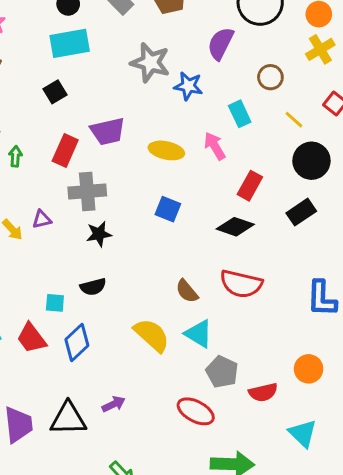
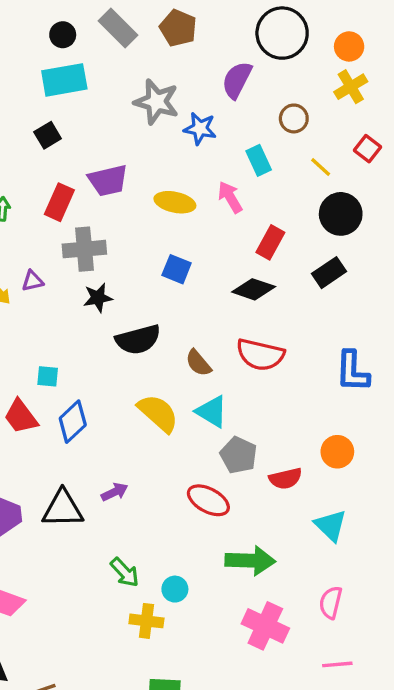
black semicircle: (93, 287) -> (138, 340), moved, size x1.5

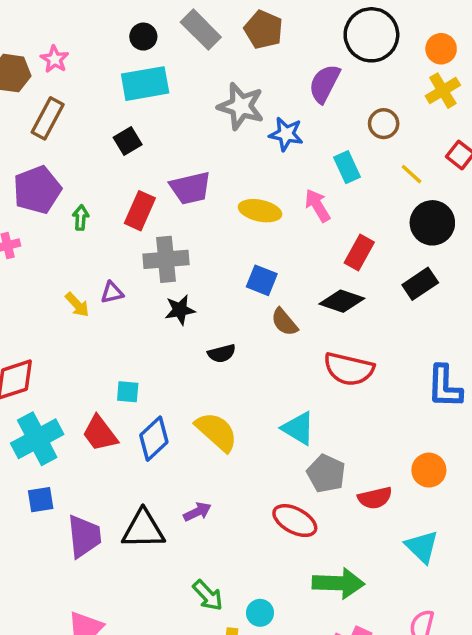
black semicircle: (138, 340) -> (222, 353), size x0.6
brown semicircle: (198, 363) -> (284, 322), moved
yellow semicircle: (158, 413) -> (216, 432), moved

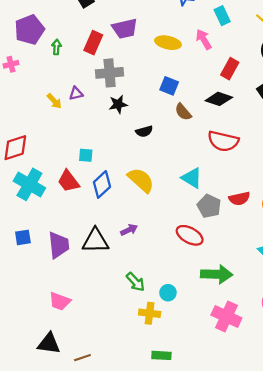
cyan cross: (37, 439) -> (29, 184), turned -32
red semicircle: (375, 498) -> (239, 199), moved
blue square: (41, 500) -> (23, 237), moved

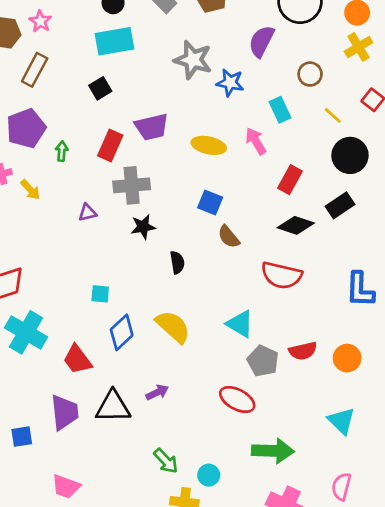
black diamond: (219, 99) -> (296, 225), moved
yellow arrow: (54, 101) -> (30, 190), moved
black semicircle: (144, 131) -> (177, 262), turned -84
red trapezoid: (68, 181) -> (77, 360), moved
blue square: (23, 237) -> (22, 437), moved

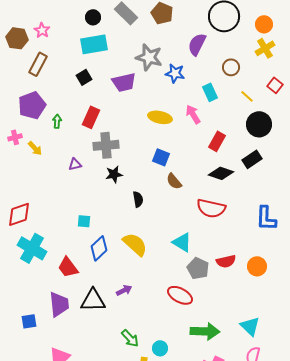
purple trapezoid: (152, 127) -> (124, 82), moved
cyan triangle: (341, 421) -> (250, 326), moved

